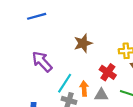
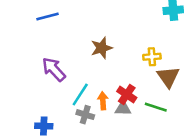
red cross: (108, 72) -> (127, 94), moved

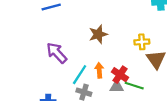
orange arrow: (103, 101) -> (99, 70), moved
green line: (156, 107) -> (134, 86), moved

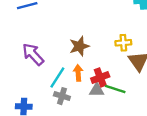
brown star: (98, 34) -> (79, 46), moved
red cross: (120, 75) -> (100, 77), turned 35

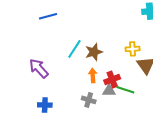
purple arrow: (33, 54) -> (39, 68), moved
cyan line: (57, 77) -> (74, 49), moved
gray cross: (62, 96) -> (89, 100), moved

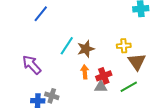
blue line: (48, 16) -> (41, 14), turned -36
green line: (125, 90) -> (129, 87), moved, turned -48
gray cross: (89, 100) -> (52, 96), moved

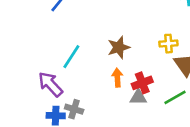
cyan line: (67, 46) -> (71, 57), moved
purple arrow: (32, 65) -> (50, 84), moved

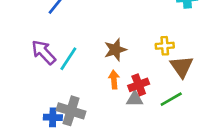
purple arrow: (50, 84) -> (44, 52), moved
gray cross: (74, 109) -> (71, 111), size x1.5

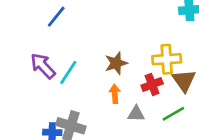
yellow cross: (165, 46) -> (167, 59), size x1.5
red cross: (139, 85) -> (152, 84), moved

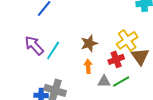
yellow cross: (167, 59) -> (127, 40), turned -30
green line: (173, 114) -> (121, 81), moved

